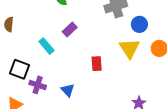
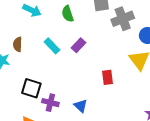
cyan rectangle: (46, 46) -> (52, 46), moved

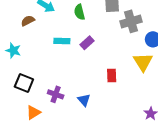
brown semicircle: (18, 44) -> (28, 21), moved, turned 56
cyan rectangle: (52, 46) -> (62, 41), turned -49
black square: (31, 88) -> (24, 83), moved

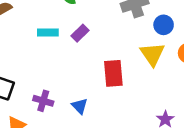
red rectangle: (112, 76) -> (113, 73), size x1.5

